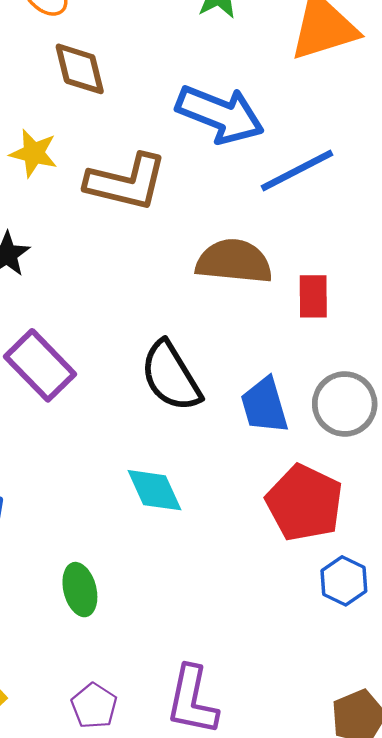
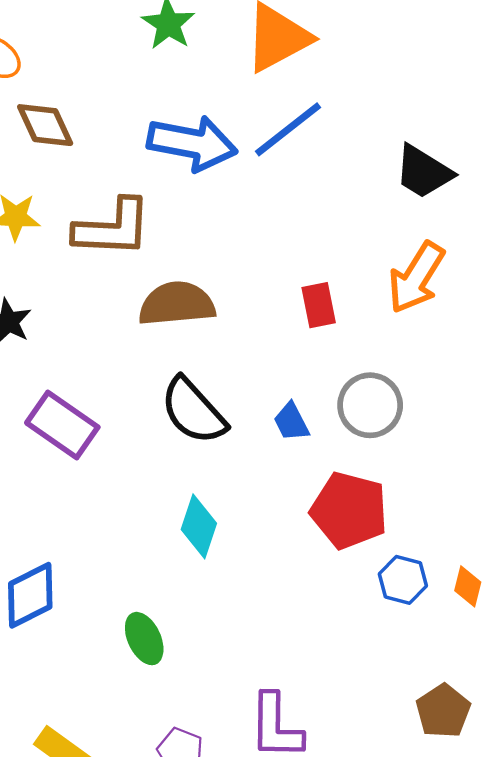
blue line: (297, 171) -> (288, 129), moved
brown semicircle: (234, 261) -> (177, 304), moved
blue trapezoid: (265, 405) -> (291, 422), size x0.7
cyan diamond: (154, 490) -> (199, 526), turned 54

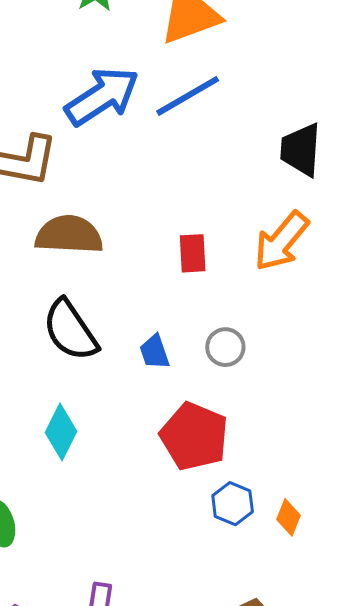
blue arrow: (192, 143) -> (102, 96), turned -52
black trapezoid: (423, 172) -> (301, 150), turned 54
gray circle: (370, 405) -> (225, 347), size x0.7

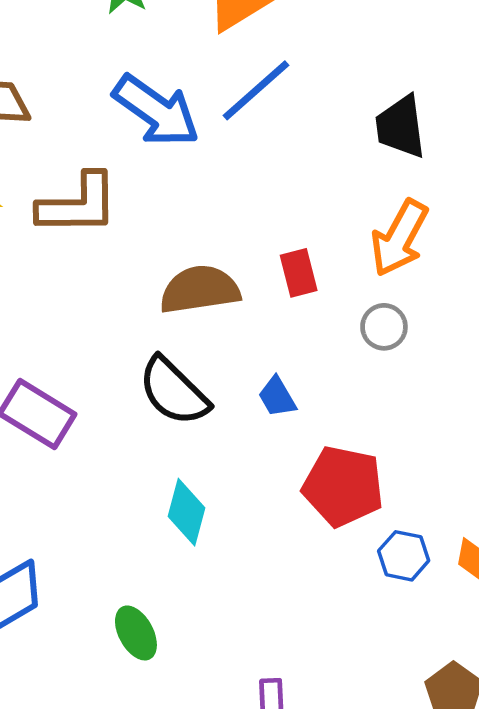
blue arrow: (102, 96) -> (156, 111), turned 80
brown semicircle: (69, 235) -> (200, 290), moved
gray circle: (225, 347) -> (384, 327), moved

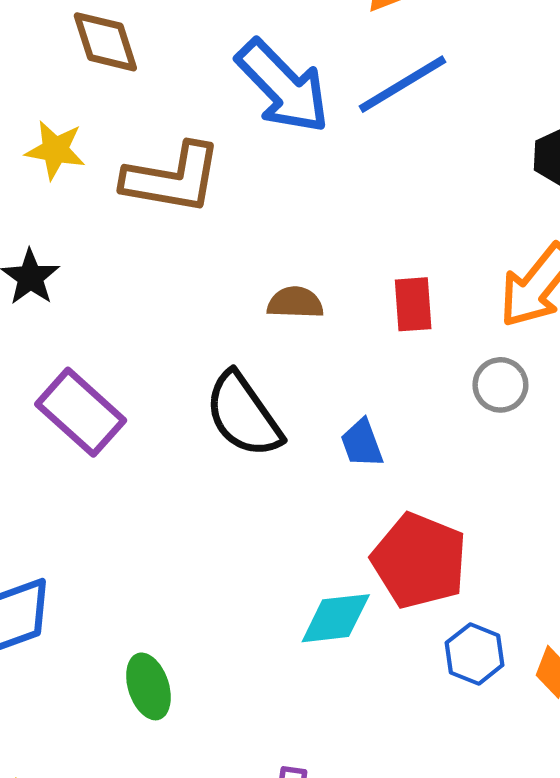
brown semicircle: (200, 290) -> (295, 303), size x0.6
cyan diamond: (187, 512) -> (336, 618), moved, turned 58

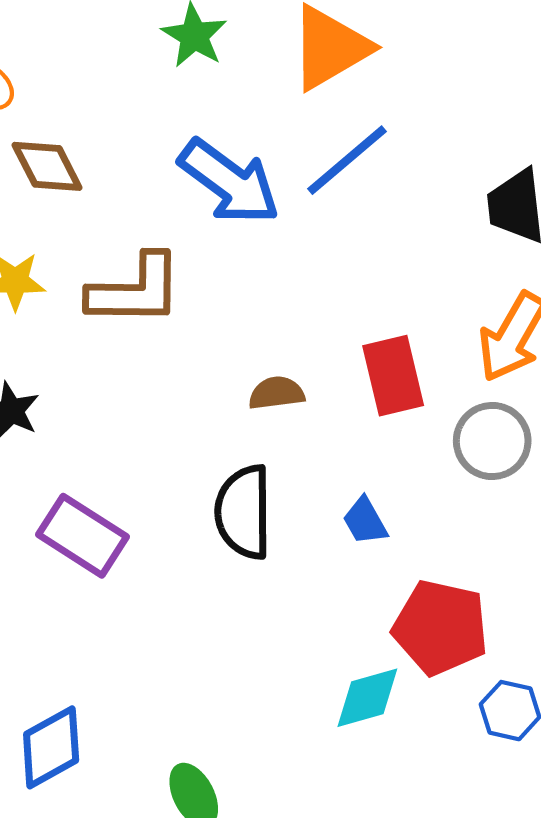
red rectangle: (413, 304) -> (393, 376), size x1.4
gray circle: (500, 385) -> (492, 441), size x1.4
black semicircle: (243, 415) -> (244, 512), turned 44

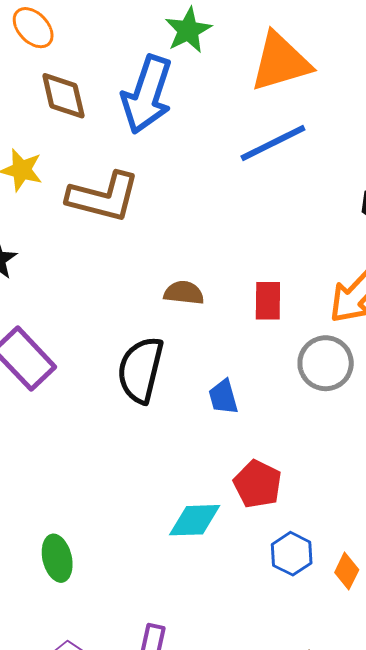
blue arrow: (229, 182) -> (147, 94), moved, turned 58
red rectangle: (393, 376) -> (268, 301), size x0.7
red pentagon: (441, 627) -> (258, 484), size x0.7

